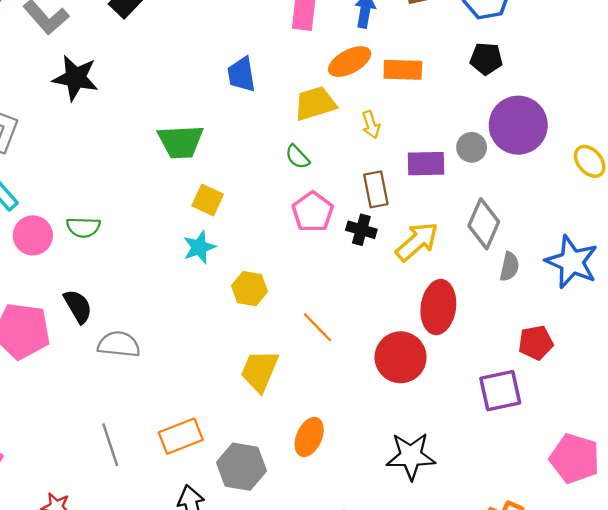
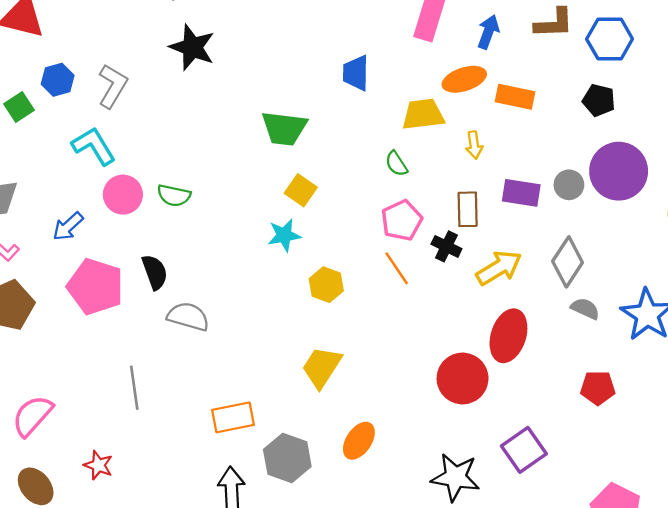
gray semicircle: (509, 267) -> (585, 309), turned -88
orange line: (317, 327) -> (397, 268), moved
purple square: (500, 391) -> (524, 450), moved, turned -33
gray line: (110, 445) -> (134, 388), moved

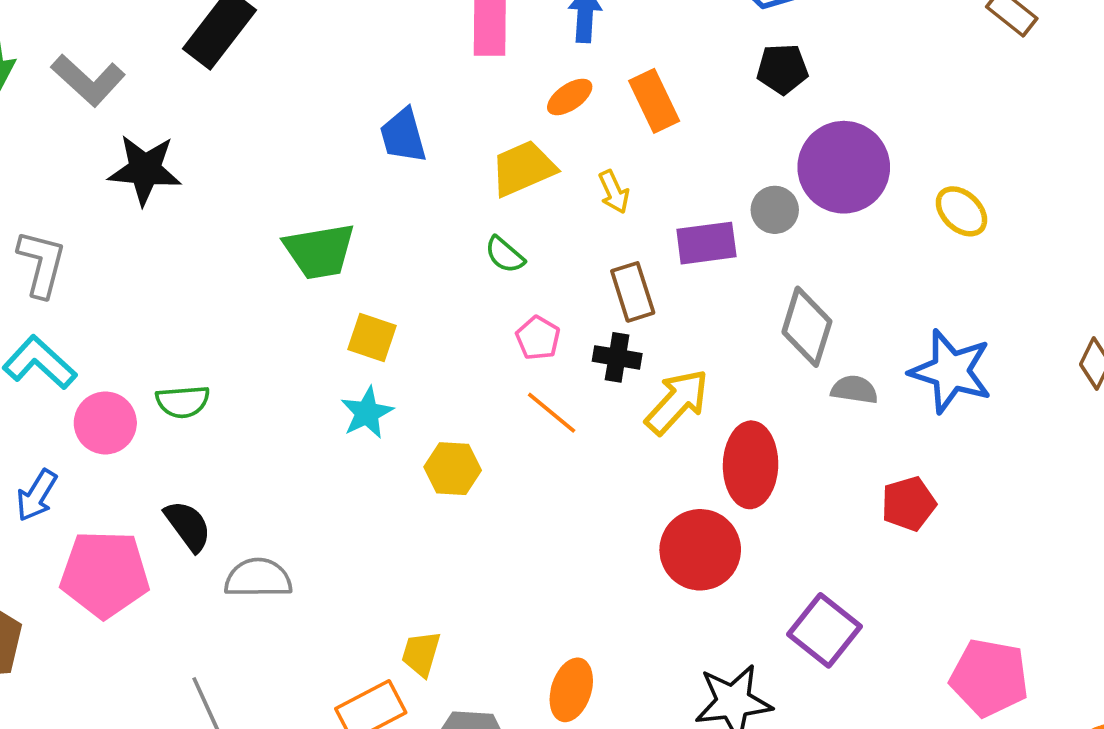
orange ellipse: (464, 79) -> (570, 97), size x0.7
orange rectangle: (515, 97) -> (654, 101), turned 69
pink pentagon: (402, 220) -> (538, 338), size x0.7
yellow arrow: (499, 268) -> (677, 402), moved
yellow trapezoid: (322, 367) -> (421, 654), moved, size x0.7

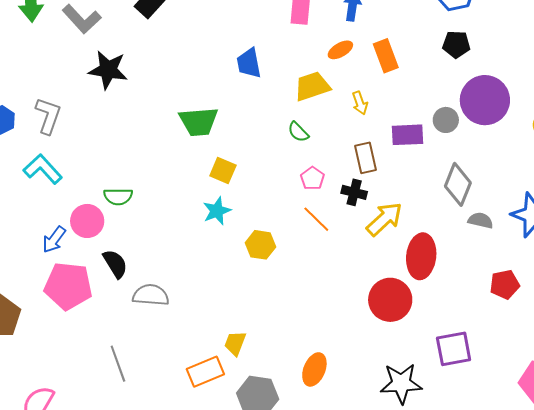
pink circle: (105, 423) -> (87, 221), moved
blue arrow: (37, 495) -> (54, 240), moved
purple square: (825, 630) -> (454, 349), turned 36

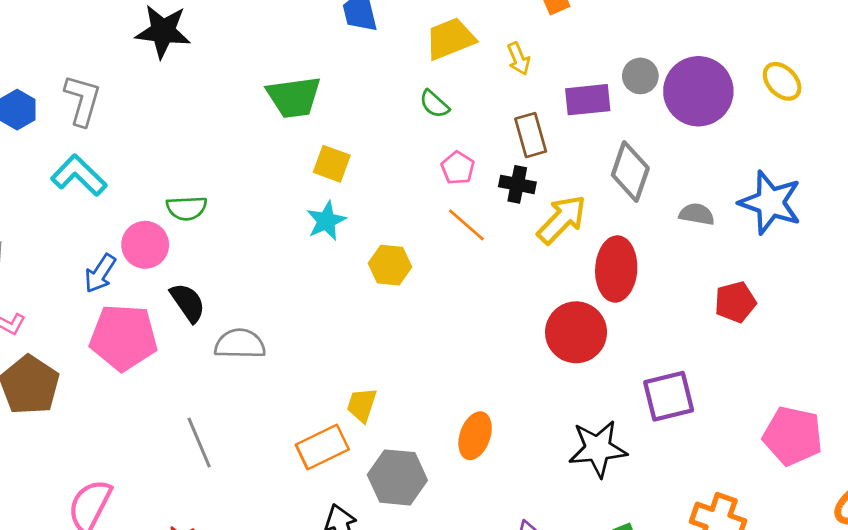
purple circle: (485, 100) -> (698, 91), moved
gray diamond: (458, 184) -> (630, 172), moved

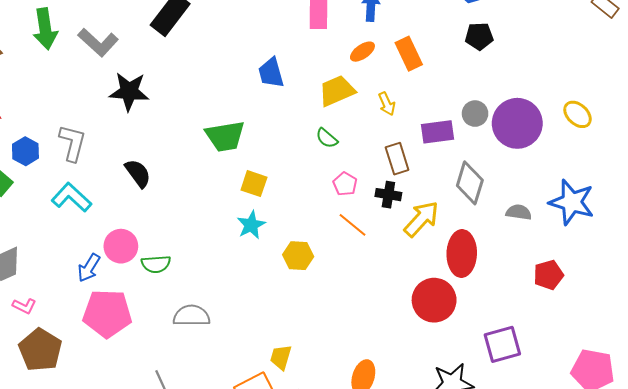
green semicircle: (187, 208) -> (156, 264), moved
black semicircle: (188, 303) -> (138, 173), moved

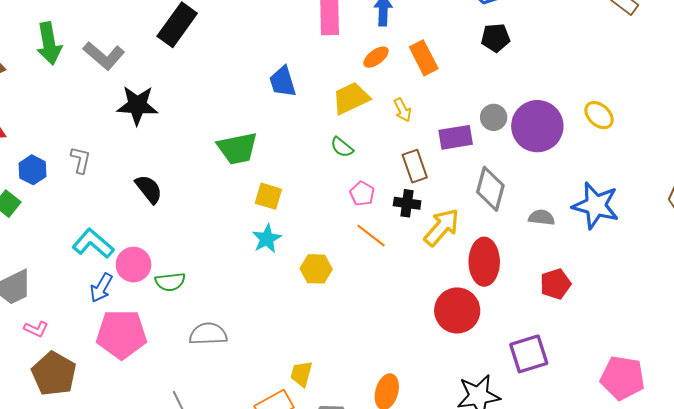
gray L-shape: (72, 143) -> (81, 160), size x0.7
cyan L-shape: (71, 197) -> (93, 244), moved
red pentagon: (548, 275) -> (556, 284), moved

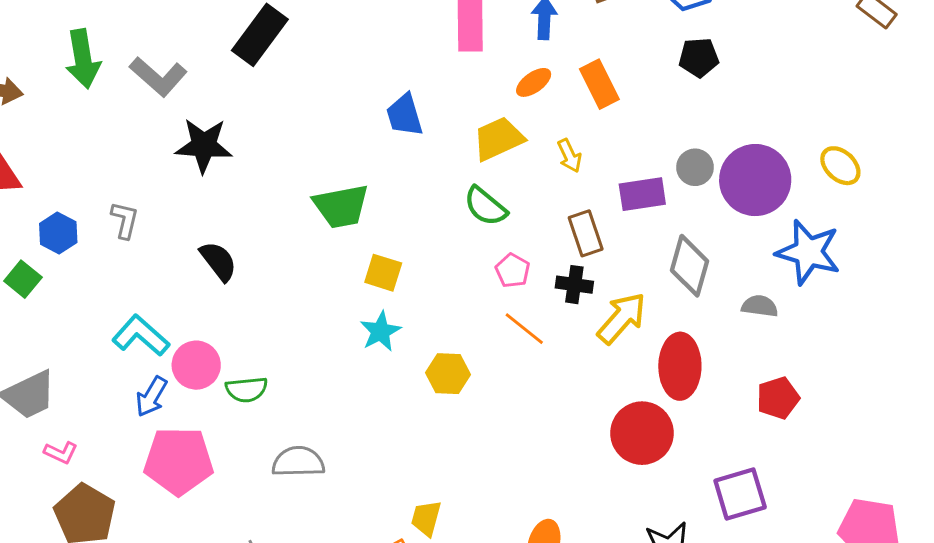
green semicircle: (342, 147) -> (485, 206), size x1.4
blue star: (596, 206) -> (808, 252), moved

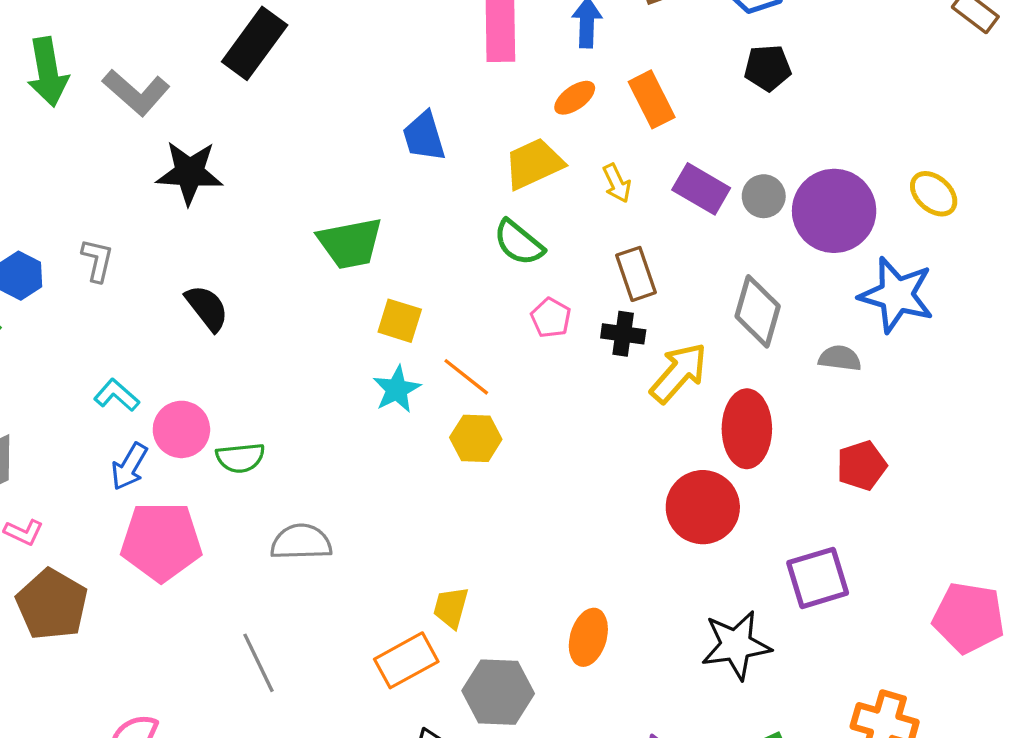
purple rectangle: (642, 194) -> (701, 189), moved, turned 39
orange line: (524, 329) -> (466, 377), moved
cyan L-shape: (141, 336) -> (117, 395), size x0.7

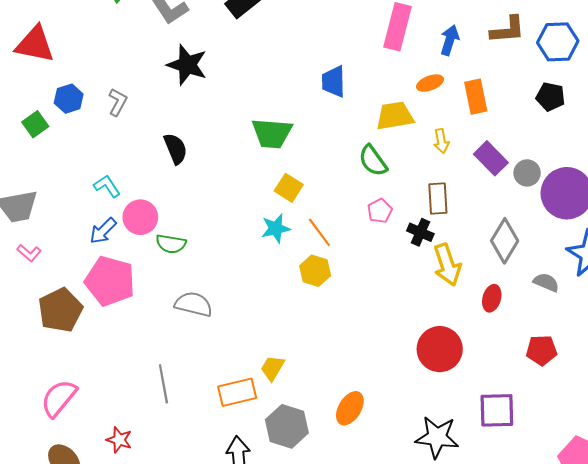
yellow arrow: (679, 373) -> (447, 265), turned 105
red ellipse: (747, 429) -> (492, 298), moved, size x0.6
brown pentagon: (52, 605) -> (60, 310), moved
gray line: (258, 663) -> (163, 384), moved

